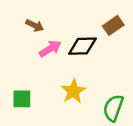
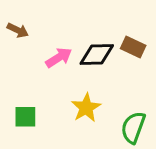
brown arrow: (35, 25) -> (18, 30), moved
brown rectangle: (113, 25) -> (133, 47), moved, turned 60

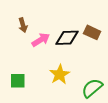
brown arrow: (18, 30) -> (23, 25), moved, turned 48
green semicircle: (133, 127) -> (92, 88), turned 30

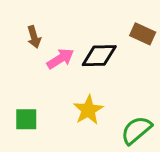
brown rectangle: (92, 32) -> (143, 34), moved

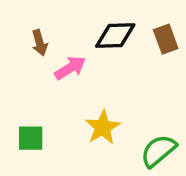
brown rectangle: (143, 34) -> (166, 39), turned 45
black diamond: (99, 56) -> (115, 36), moved

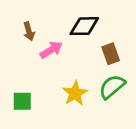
brown rectangle: (166, 39) -> (111, 54), moved
green semicircle: (158, 151) -> (112, 87), moved

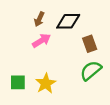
brown arrow: (29, 31) -> (39, 19), moved, turned 40
yellow star: (75, 93) -> (46, 83), moved

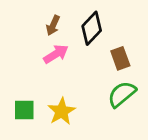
black diamond: (68, 21) -> (92, 28), turned -45

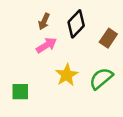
brown rectangle: (120, 58) -> (108, 38), moved, turned 54
yellow star: (62, 111) -> (67, 75), moved

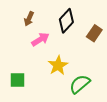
brown arrow: (44, 21) -> (29, 19), moved
green semicircle: (101, 79) -> (80, 84), moved

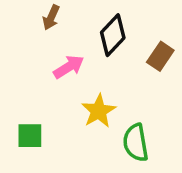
brown arrow: (29, 19) -> (51, 18), moved
green semicircle: (80, 84) -> (136, 143), turned -60

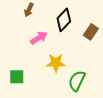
yellow star: (99, 111) -> (56, 63), turned 30
green semicircle: (136, 143) -> (77, 81), turned 35

